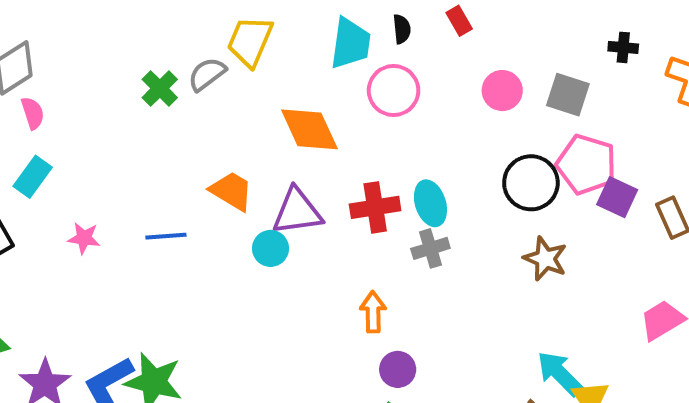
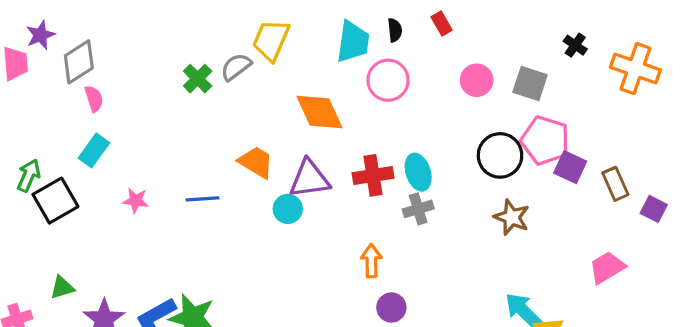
black cross: (623, 47) -> (575, 45), turned 30

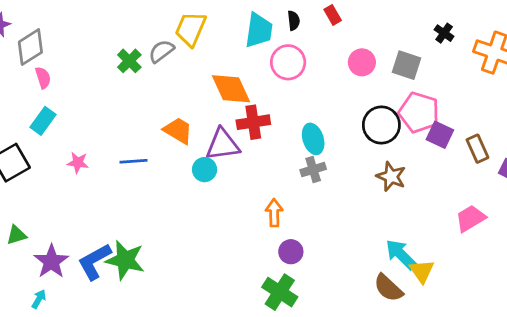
red cross: (373, 175) -> (253, 122), moved

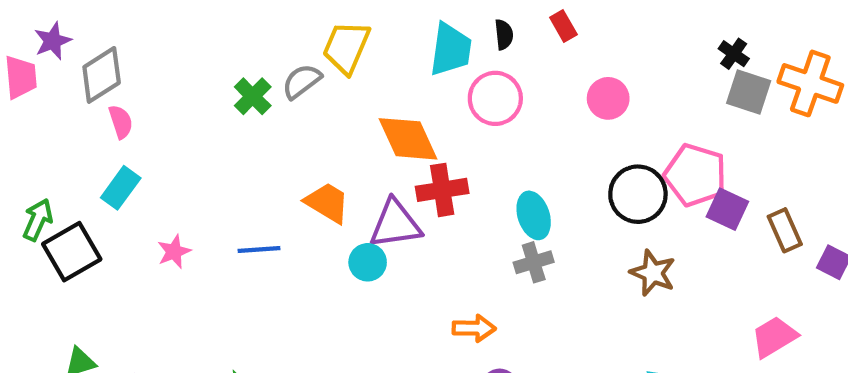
gray square: (406, 65) -> (749, 92), moved
pink star: (78, 163) -> (174, 252), turned -30
orange arrow: (274, 213) -> (474, 328), turned 92

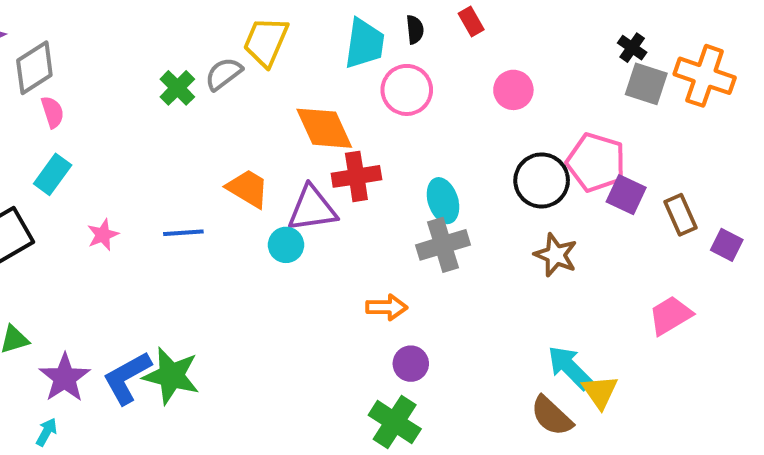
gray cross: (534, 262) -> (443, 245), size x1.4

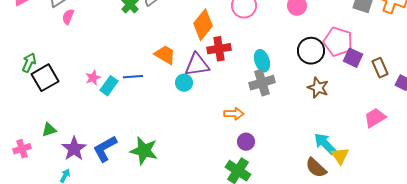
pink semicircle: (53, 112) -> (68, 17), turned -140
orange diamond: (324, 128) -> (203, 25), turned 64
cyan rectangle: (53, 174) -> (109, 86), moved
green star: (171, 376) -> (144, 151), moved

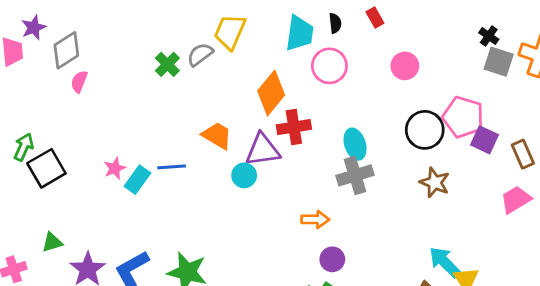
pink trapezoid: (375, 118) -> (516, 200), moved

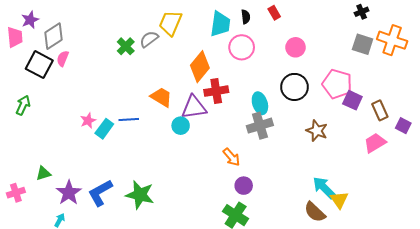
black cross: (489, 36) -> (362, 12), moved, turned 32
black circle: (425, 130) -> (294, 87), moved
black square: (46, 168) -> (39, 65), moved, turned -32
orange arrow: (315, 219) -> (231, 157), turned 48

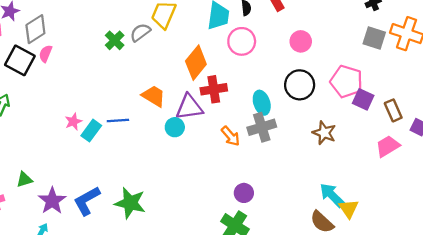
orange arrow: (231, 157) -> (231, 136), moved

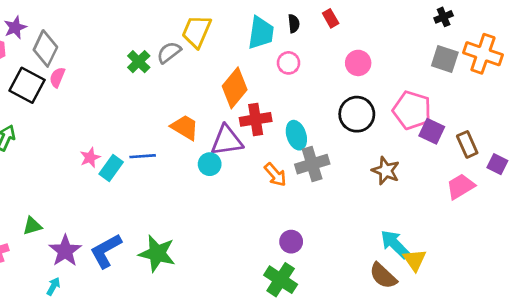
gray diamond: (35, 29) -> (45, 48), turned -32
pink circle: (242, 41) -> (289, 63), size x0.7
cyan ellipse: (262, 103) -> (296, 135), moved

